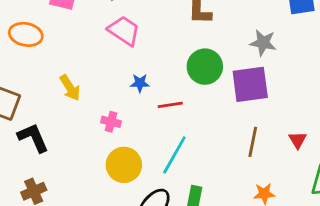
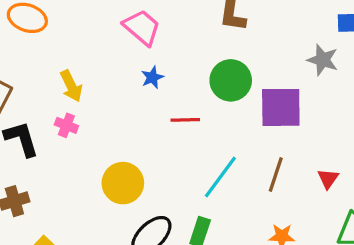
gray star: (263, 43) -> (323, 60), moved
blue star: (140, 83) -> (152, 77), moved, turned -30
pink cross: (111, 122) -> (66, 125), moved
cyan line: (174, 155) -> (220, 177), moved

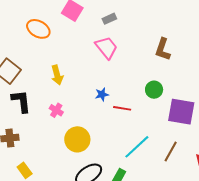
blue star: (152, 77) -> (102, 94), moved
green circle: (231, 80) -> (154, 90), size x0.7
pink cross: (66, 125) -> (56, 110), moved

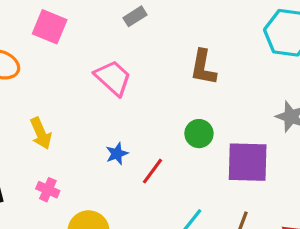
gray rectangle: (109, 19) -> (135, 16), moved
red line: (122, 108) -> (153, 171), turned -54

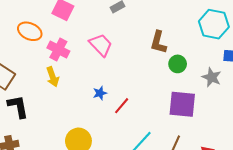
green circle: (199, 134) -> (178, 64), moved
pink cross: (48, 190) -> (58, 49), moved, size x1.5

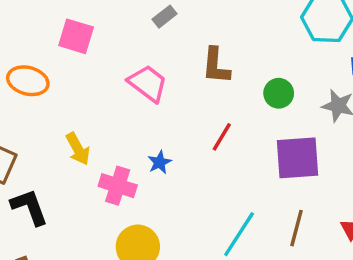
brown L-shape: (158, 42) -> (216, 66), moved
pink cross: (58, 49) -> (118, 186), moved
red line: (122, 106) -> (222, 137), moved

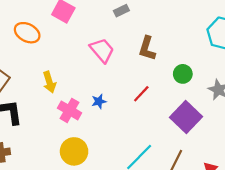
purple square: (298, 158) -> (186, 117), turned 36

